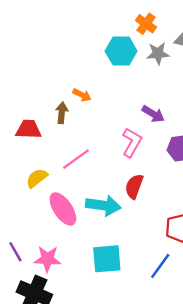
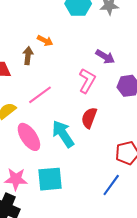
cyan arrow: (103, 205) -> (63, 134), turned -132
cyan square: (107, 259) -> (50, 179), moved

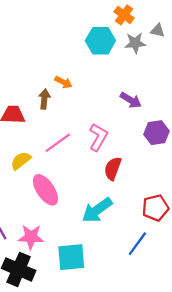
pink L-shape: (87, 81) -> (98, 137), moved
cyan arrow: (63, 134) -> (97, 210), moved, turned -92
cyan square: (50, 179) -> (71, 257), moved

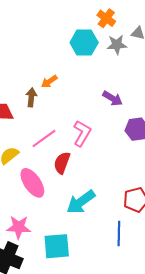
orange arrow: (63, 82) -> (49, 82), turned 119
red semicircle: (113, 169) -> (62, 163), moved
blue line: (137, 244) -> (119, 233), turned -35

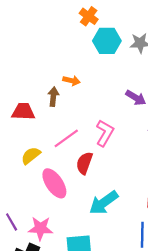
orange cross: (106, 18) -> (89, 16), moved
orange arrow: (49, 82) -> (72, 81), turned -133

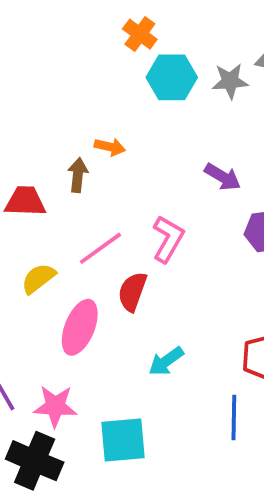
pink ellipse: (54, 183) -> (80, 327), turned 56
cyan arrow: (104, 203) -> (166, 361), size x0.7

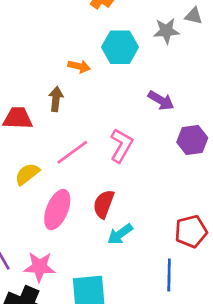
cyan hexagon: (172, 77) -> (120, 47), moved
orange arrow: (110, 147) -> (79, 66), moved
red semicircle: (132, 292) -> (104, 204), moved

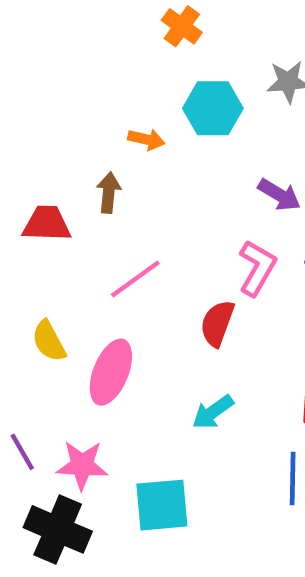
pink L-shape: (121, 145) -> (257, 268), moved
yellow semicircle: (27, 174) -> (49, 341), moved, turned -80
red semicircle: (104, 204) -> (217, 323), moved

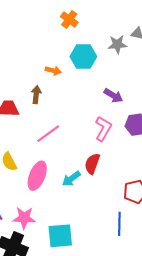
red semicircle: (217, 323) -> (92, 164), moved
cyan arrow: (213, 412) -> (71, 179), moved

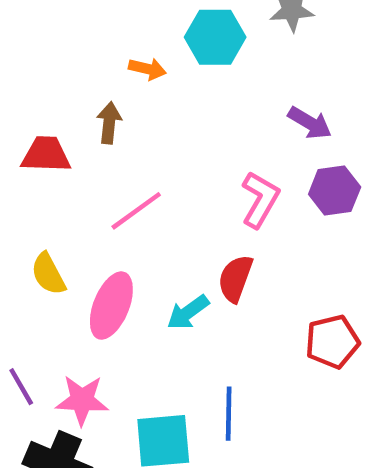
purple arrow: (113, 96) -> (310, 123), moved
blue line: (119, 224) -> (229, 414), moved

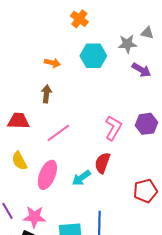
orange arrow: (147, 69) -> (52, 63), moved
purple arrow: (310, 123) -> (141, 70), moved
red trapezoid: (46, 154) -> (18, 121), moved

